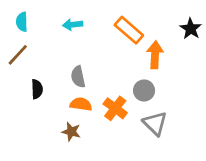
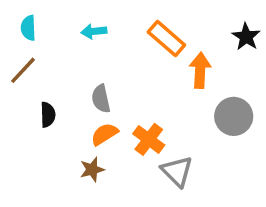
gray circle: (144, 90) -> (234, 116), moved, size x1.4
orange semicircle: (81, 104) -> (104, 134), turned -40
gray triangle: (155, 123) -> (177, 171), moved
brown star: (71, 132) -> (92, 170), turned -30

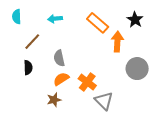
black star: (246, 37) -> (135, 20), moved
brown line: (23, 70) -> (32, 42), moved

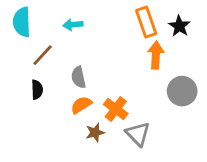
cyan semicircle: (17, 17) -> (22, 22), size x1.5
orange rectangle: (98, 23) -> (146, 22), moved, turned 30
brown star: (54, 100) -> (95, 133), moved

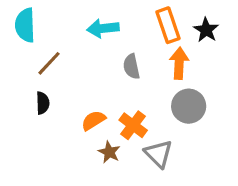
cyan arrow: (73, 25) -> (103, 28), moved, size x1.4
gray semicircle: (78, 77) -> (132, 66), moved
gray circle: (182, 91) -> (189, 106), moved
brown star: (95, 133) -> (109, 152), turned -30

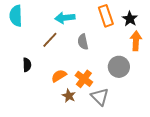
brown line: (49, 63) -> (50, 40), moved
orange arrow: (179, 63) -> (136, 41), moved

